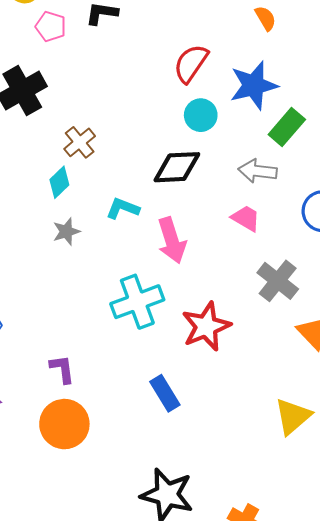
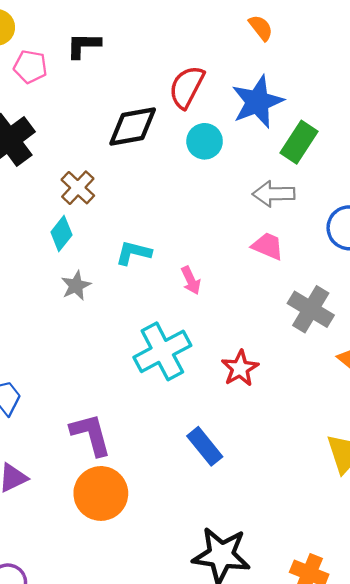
black diamond: (177, 167) -> (133, 127), moved
pink arrow: (172, 240) -> (191, 280), size x0.6
red star: (206, 326) -> (240, 368), size x0.7
purple L-shape: (62, 369) -> (91, 434), size x1.4

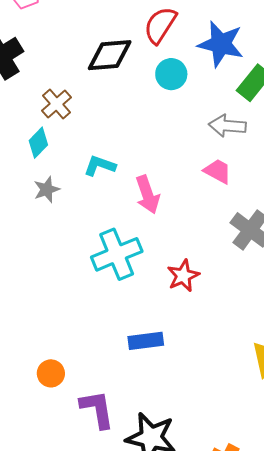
blue star: (257, 102) -> (221, 44), turned 30
pink arrow: (191, 280) -> (148, 195), size x1.5
purple L-shape: (91, 434) -> (97, 409), moved
blue rectangle: (205, 446) -> (146, 341), turned -64
orange circle: (101, 493) -> (51, 373), size x0.6

